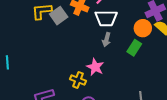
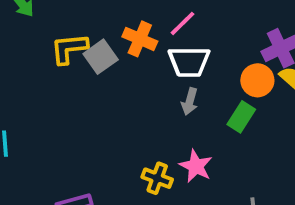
pink star: (95, 67) -> (196, 166), moved
yellow cross: (78, 80) -> (157, 178), moved

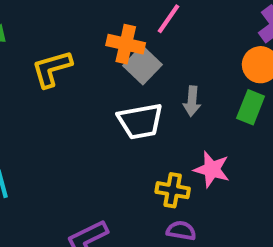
gray square: (101, 57) -> (142, 65), moved
white trapezoid: (189, 62) -> (140, 121), moved

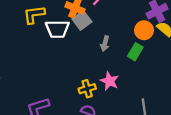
white trapezoid: (140, 121) -> (57, 29), moved
yellow cross: (173, 190) -> (87, 89), turned -35

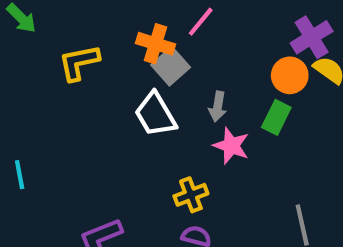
white trapezoid: (57, 29) -> (155, 115), moved, turned 65
pink star: (110, 81) -> (231, 146), moved

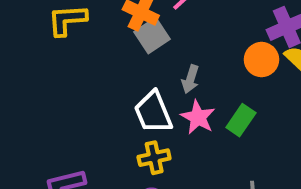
white trapezoid: (155, 115) -> (153, 112), moved
green rectangle: (276, 117) -> (241, 120), moved

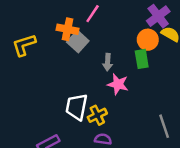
white trapezoid: (153, 112) -> (77, 107), moved, turned 48
green rectangle: (241, 120) -> (142, 59), moved, turned -30

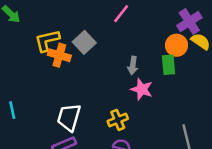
orange cross: (68, 29) -> (59, 55), moved
gray square: (78, 41) -> (84, 42), moved
white trapezoid: (77, 107) -> (69, 117), moved

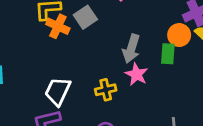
gray arrow: (133, 65) -> (131, 49), size x1.5
yellow cross: (118, 120) -> (106, 90), moved

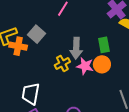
orange circle: (179, 35) -> (102, 64), moved
yellow cross: (106, 90) -> (62, 63), moved

